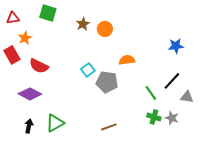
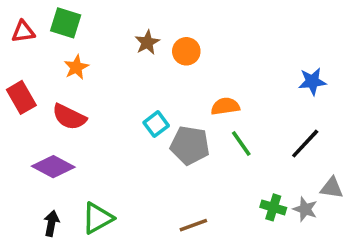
green square: (48, 13) -> (66, 23), moved
orange star: (25, 38) -> (76, 67), moved
green line: (151, 93) -> (241, 144), moved
gray triangle: (187, 97) -> (332, 188), moved

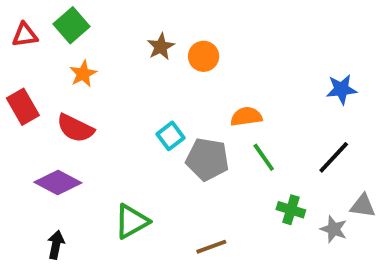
green square: (66, 23) -> (71, 25), turned 32
green cross: (273, 207) -> (291, 210), moved
green triangle: (98, 218) -> (132, 221), moved

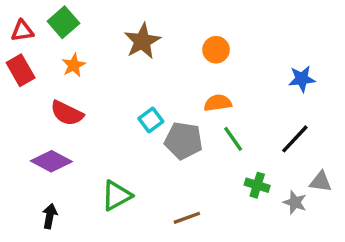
brown star: (161, 47) -> (142, 41), size x1.5
orange circle: (204, 56) -> (216, 50), moved
red rectangle: (23, 107) -> (21, 70), moved

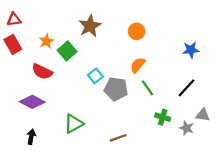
green square: (63, 22) -> (67, 51), moved
orange semicircle: (218, 103) -> (138, 65), turned -42

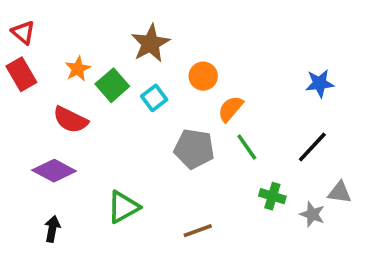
red triangle: (14, 19) -> (23, 32), turned 48
orange circle: (137, 31) -> (203, 76), moved
cyan square: (95, 76) -> (154, 98), moved

